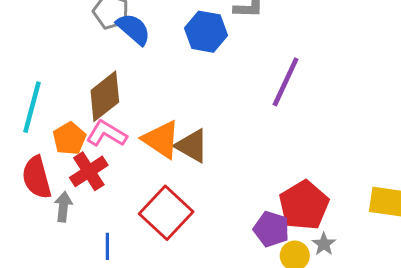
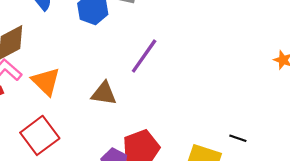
brown triangle: (192, 146) -> (104, 94), moved, turned -32

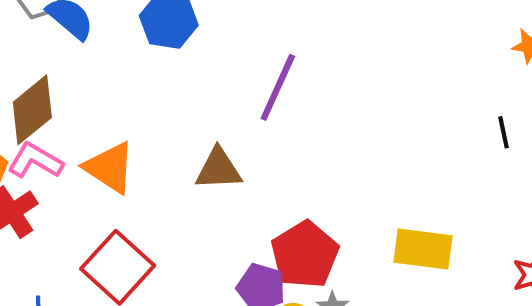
black line: (238, 138) -> (504, 132), moved, turned 70

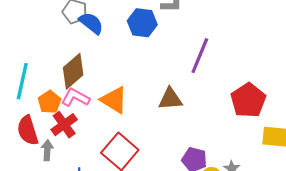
red pentagon: (305, 255) -> (248, 100), moved

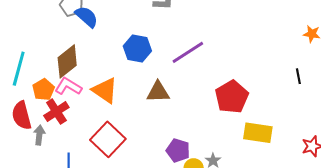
blue hexagon: (142, 23) -> (137, 49), moved
purple line: (200, 56) -> (188, 52), turned 32

